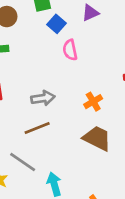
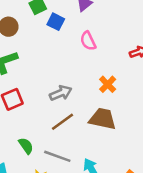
pink semicircle: (70, 50) -> (88, 41), moved
brown trapezoid: (97, 138) -> (103, 119), moved

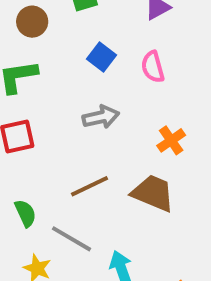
blue square: (56, 22) -> (101, 57), moved
gray arrow: (61, 93) -> (101, 117), moved

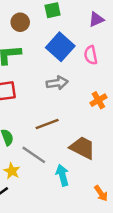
blue square: (101, 57) -> (60, 47), size x1.6
brown trapezoid: (153, 193) -> (82, 148), moved

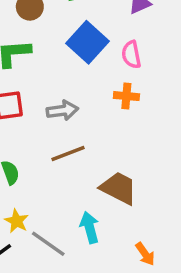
gray arrow: (57, 83) -> (62, 110), moved
orange cross: (98, 100) -> (126, 96), moved, turned 35
gray line: (34, 155) -> (48, 244), moved

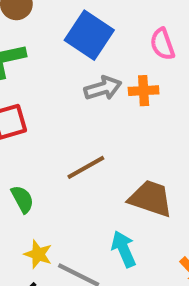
pink semicircle: (131, 55) -> (162, 44), moved
gray arrow: (62, 110) -> (103, 88), moved

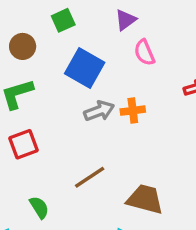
pink semicircle: (162, 44) -> (144, 52), moved

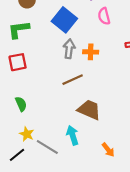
gray arrow: (99, 111) -> (69, 49), turned -72
brown line: (90, 177) -> (73, 80), moved

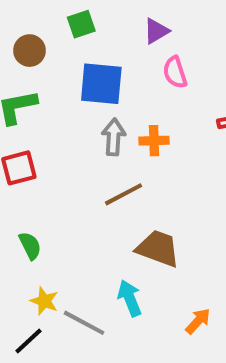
blue square: (64, 20) -> (101, 84), turned -30
orange arrow: (108, 150) -> (198, 321), turned -96

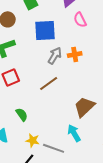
gray arrow: (114, 137) -> (55, 56), turned 36
brown line: (124, 194) -> (49, 83), moved
brown trapezoid: (158, 248) -> (84, 107), turned -55

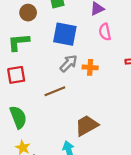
green semicircle: (22, 114) -> (18, 117), size x1.5

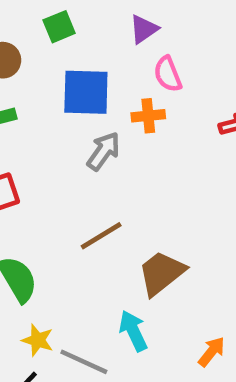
orange cross: (90, 67) -> (148, 116), moved
brown line: (55, 91) -> (101, 236), moved

